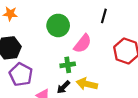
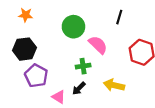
pink semicircle: (83, 44) -> (98, 45), turned -84
yellow arrow: (87, 84) -> (114, 85), moved

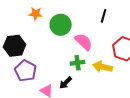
orange star: (26, 15) -> (36, 14), moved
green cross: (83, 66) -> (78, 63), moved
yellow arrow: (114, 85) -> (103, 67), moved

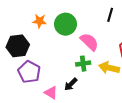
orange star: (36, 14) -> (40, 21), moved

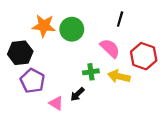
orange star: (40, 21) -> (44, 26), size x1.5
pink semicircle: (89, 42) -> (110, 48), moved

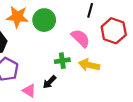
red hexagon: (144, 56) -> (114, 31), moved

